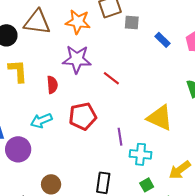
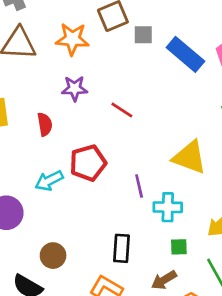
blue rectangle: (163, 40) -> (185, 54), size x1.8
purple star: (77, 59) -> (75, 88), size x0.7
cyan arrow: (41, 121) -> (49, 181), moved
green square: (147, 185) -> (179, 247), turned 32

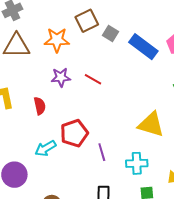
gray square: (143, 35) -> (111, 34), turned 35
red line: (122, 110) -> (93, 79), moved
purple line: (139, 186) -> (102, 152), moved

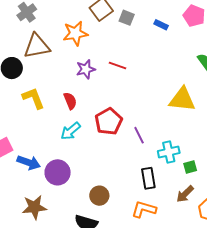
blue rectangle: (143, 47) -> (161, 25), size x0.5
cyan arrow: (45, 148) -> (71, 131), moved
cyan cross: (137, 163) -> (169, 152), moved

